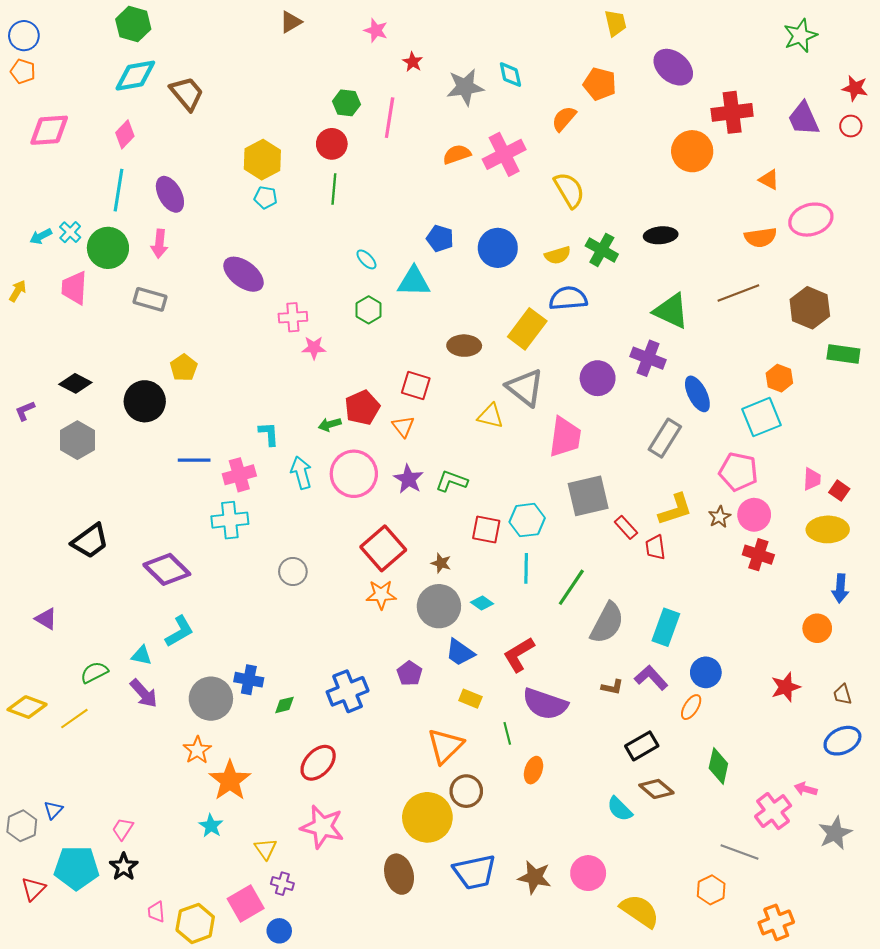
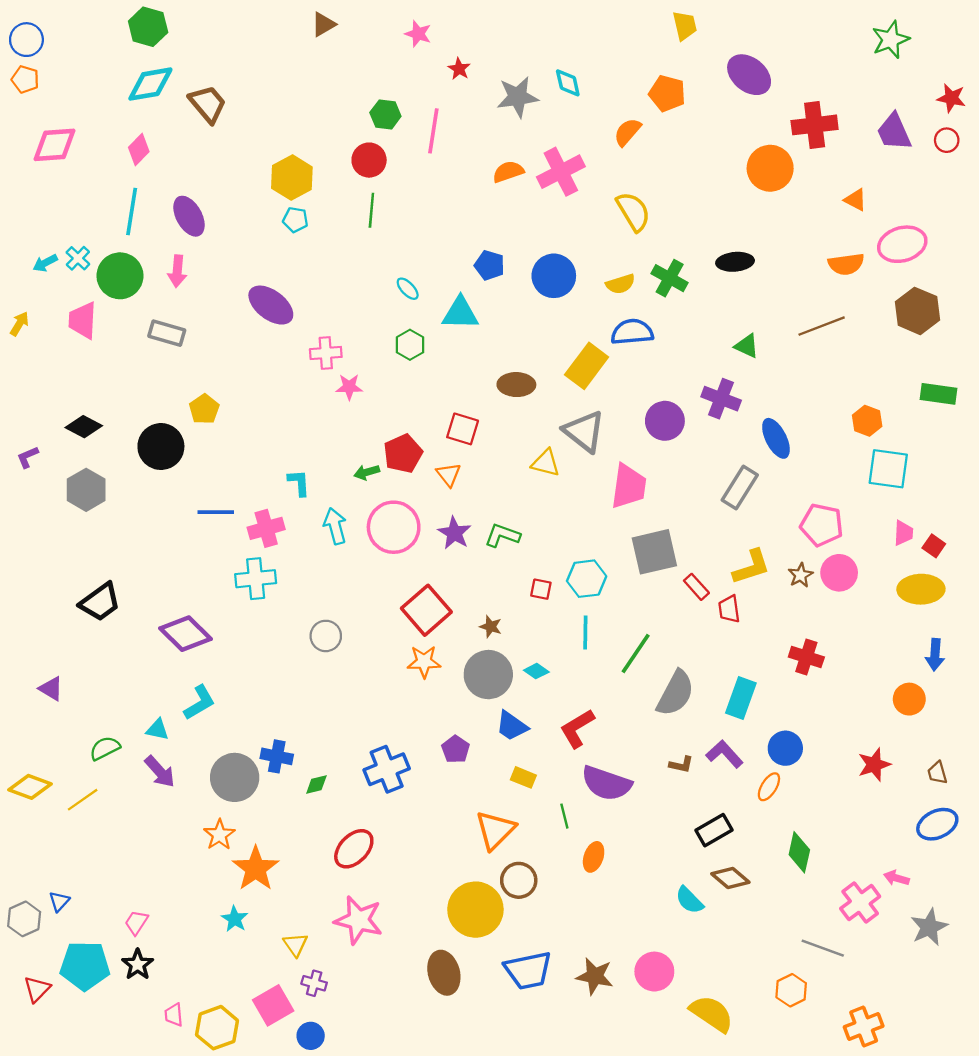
brown hexagon: (810, 308) -> (917, 311), moved
green triangle: (671, 311) -> (747, 346), size x0.6
cyan square: (762, 417) -> (888, 469), moved, turned 30
red square: (486, 529) -> (541, 589), size x0.7
red cross: (758, 555) -> (806, 657), moved

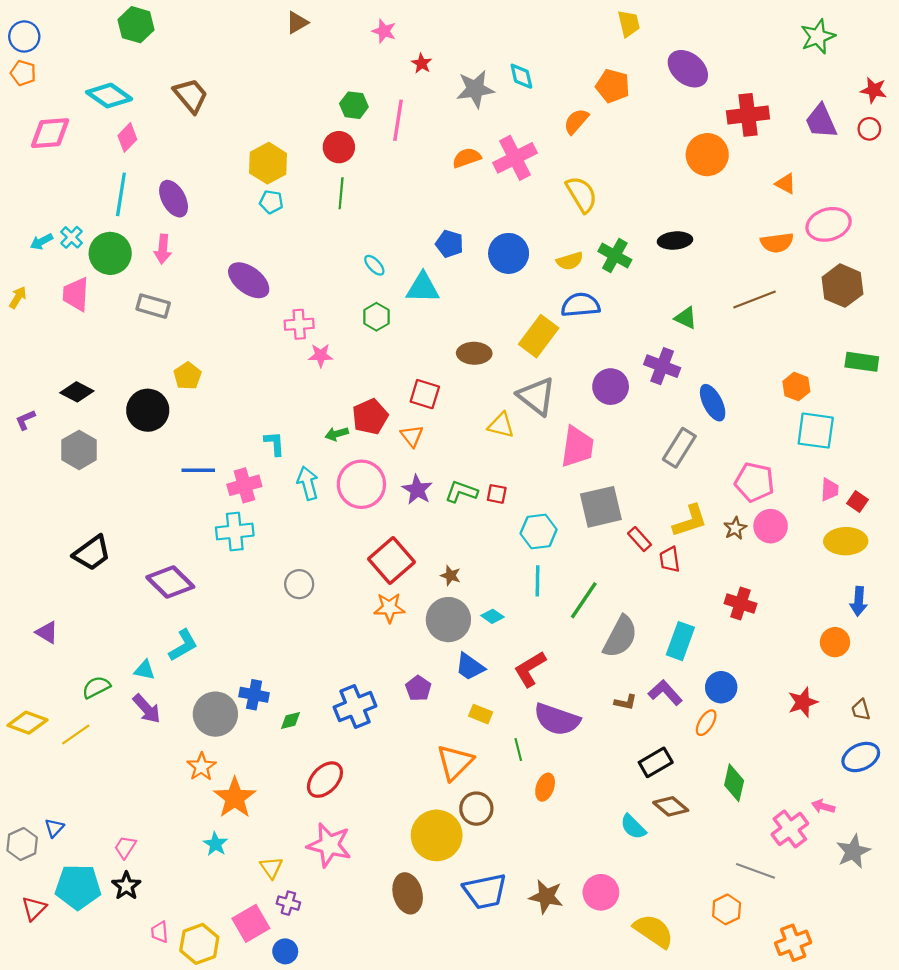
cyan diamond: (150, 84) -> (109, 96), moved, turned 45
red square: (541, 589) -> (497, 494), moved

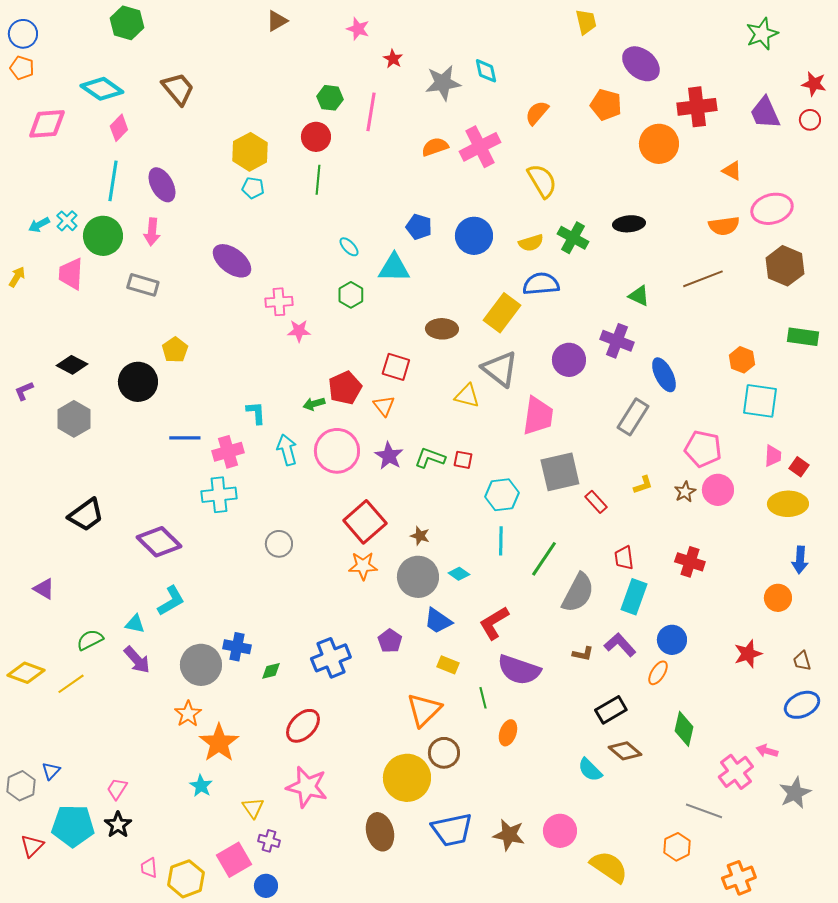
orange pentagon: (613, 86) -> (606, 105), moved
yellow L-shape: (690, 521) -> (643, 485), size x0.6
red trapezoid: (670, 559) -> (624, 558), moved

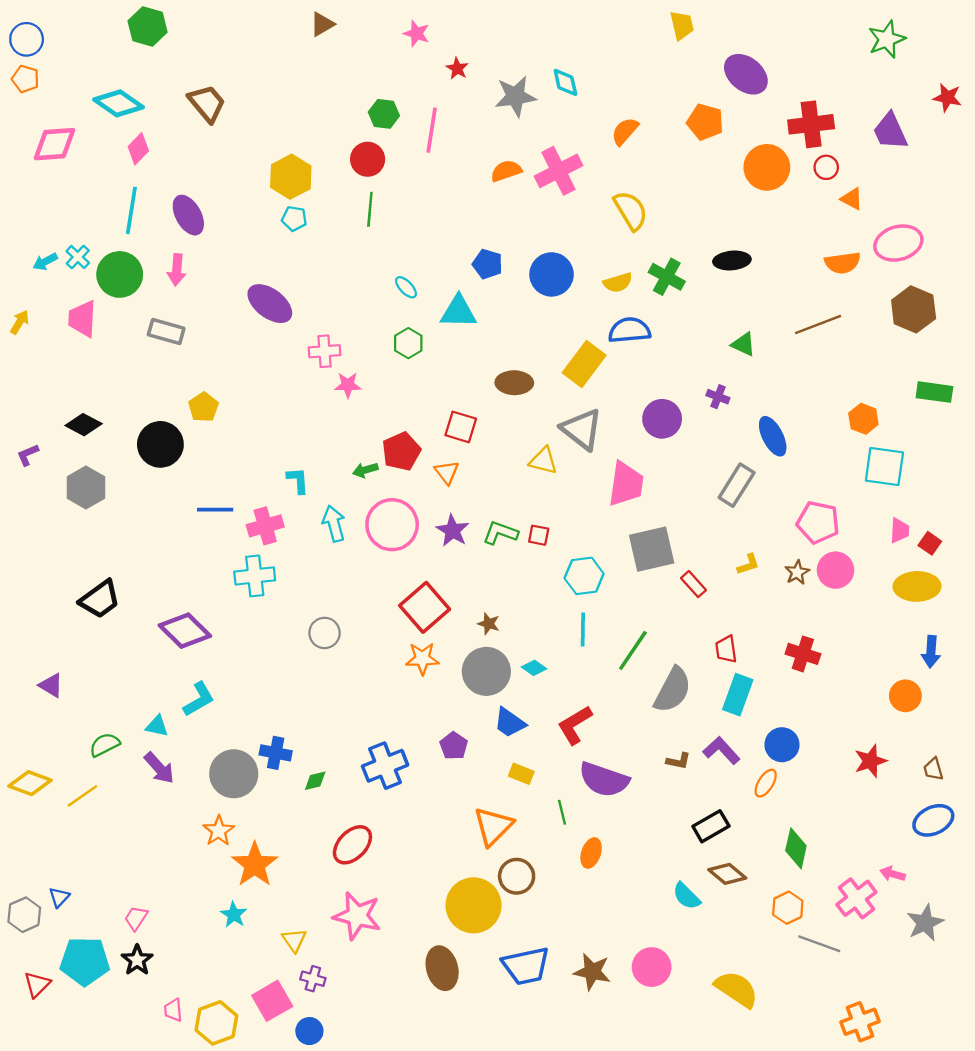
red circle: (810, 120) -> (826, 167), moved
purple cross: (617, 341) -> (718, 397), size x0.6
orange hexagon: (677, 847) -> (788, 908), moved
yellow semicircle: (609, 867) -> (737, 989), moved

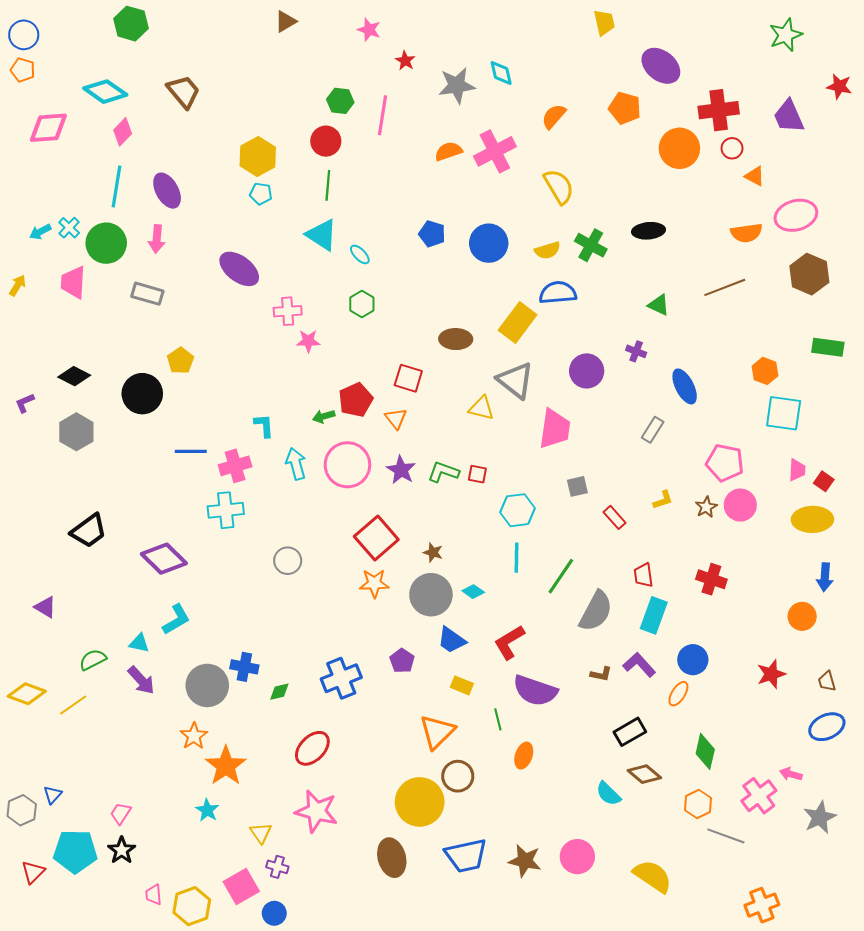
cyan triangle: (458, 312) -> (322, 235), moved, turned 32
gray rectangle: (737, 485) -> (653, 430), size x0.7
gray square: (652, 549) -> (577, 486), size x0.5

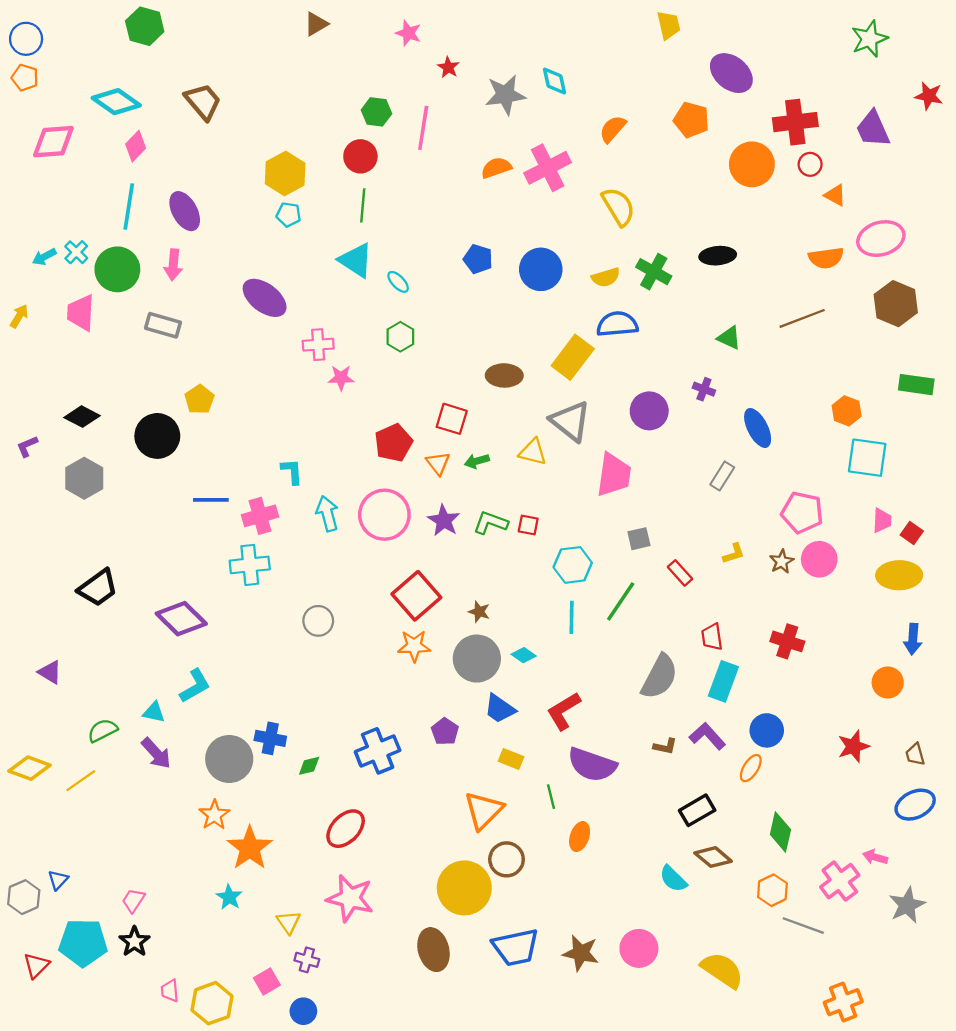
green arrow: (324, 416) -> (477, 461), moved
green line: (561, 576) -> (621, 601), moved
pink square: (241, 886) -> (267, 982), size x0.7

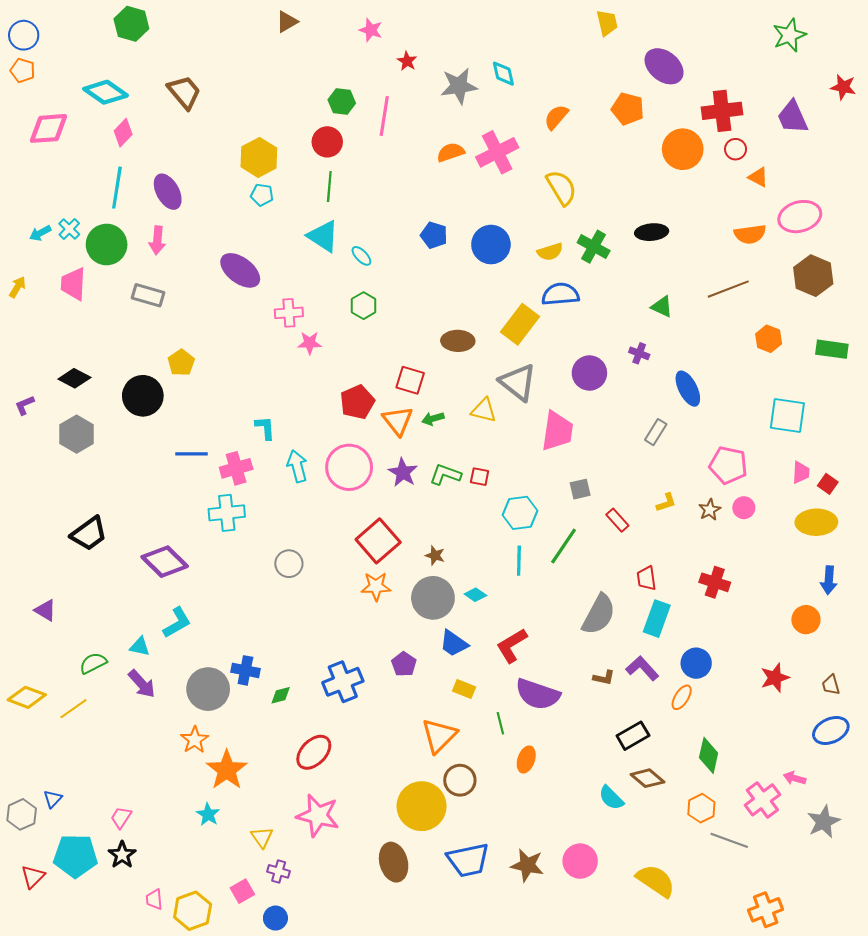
orange hexagon: (847, 411) -> (769, 339), moved
orange triangle: (438, 463) -> (398, 421), size x1.4
pink circle: (819, 559) -> (744, 508), size x0.7

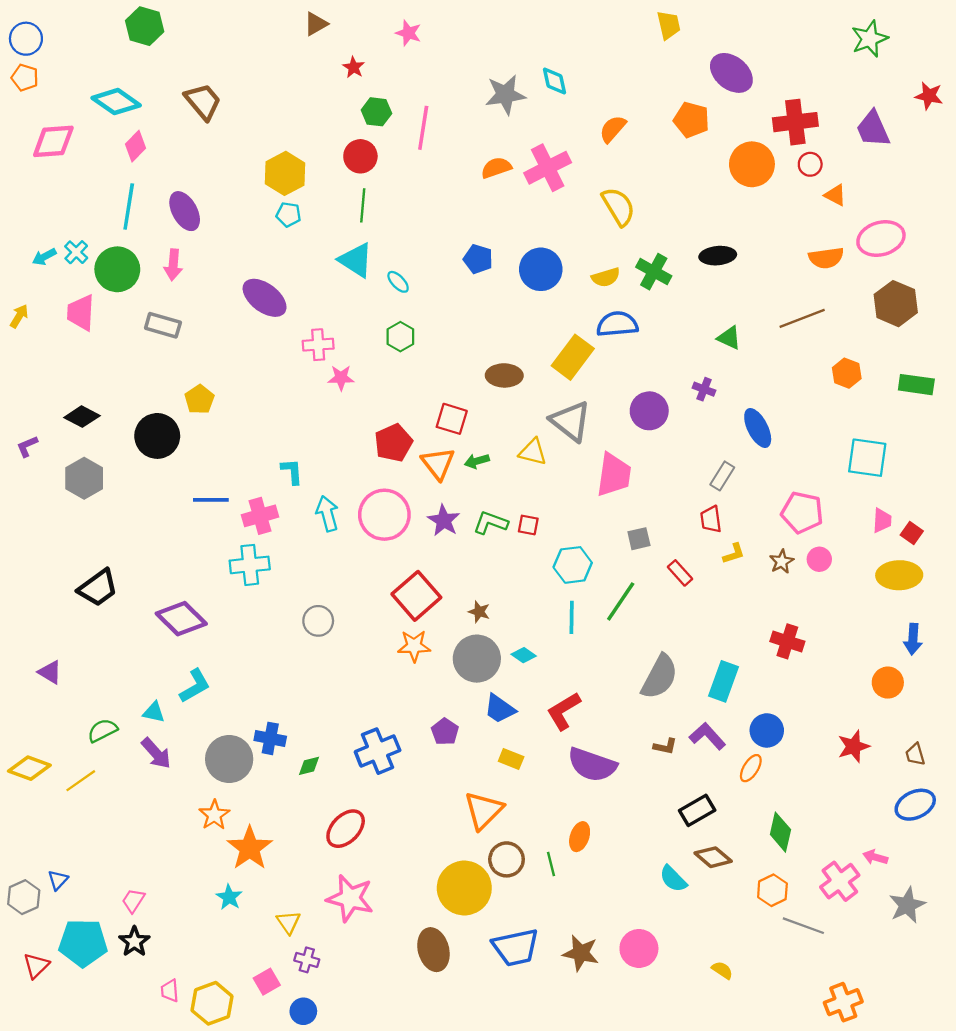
red star: (407, 61) -> (354, 67), moved
red trapezoid: (646, 578) -> (711, 519), moved
green line: (500, 723) -> (551, 864), moved
yellow semicircle: (656, 881) -> (722, 970), size x0.5

